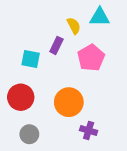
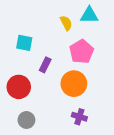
purple rectangle: (56, 45) -> (45, 65), moved
cyan square: (31, 59) -> (24, 43), moved
orange circle: (69, 102) -> (74, 84), moved

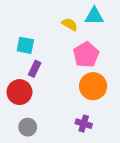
yellow semicircle: (66, 23) -> (70, 24), turned -32
purple rectangle: (45, 65) -> (35, 69), moved
orange circle: (74, 84) -> (93, 86), moved

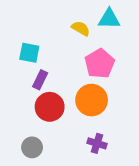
orange circle: (93, 86) -> (92, 100), moved
red circle: (19, 92) -> (50, 107), moved

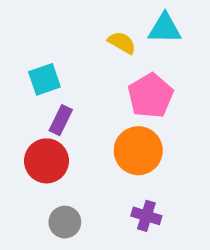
cyan square: (29, 53) -> (44, 79), turned -30
red circle: (50, 107) -> (47, 161), moved
gray circle: (32, 147) -> (65, 222), moved

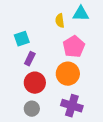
yellow semicircle: (122, 43) -> (60, 21), turned -128
red circle: (47, 161) -> (35, 83), moved
purple cross: (146, 216) -> (72, 106), size x1.5

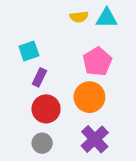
yellow semicircle: (60, 21) -> (79, 17), moved, turned -88
purple cross: (72, 106) -> (95, 139), turned 30

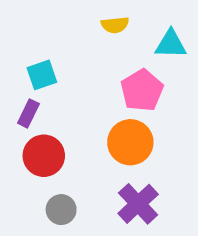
cyan triangle: (107, 18) -> (171, 44), moved
purple rectangle: (39, 77) -> (28, 113), moved
red circle: (46, 109) -> (44, 156), moved

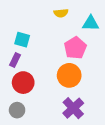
cyan square: (42, 75) -> (22, 40), turned 35
gray circle: (61, 210) -> (17, 110), moved

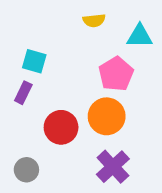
red circle: (23, 83) -> (61, 127), moved

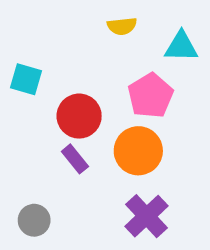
cyan square: (34, 61) -> (26, 79), moved
purple rectangle: (23, 93) -> (75, 159), moved, turned -65
red circle: (61, 127) -> (79, 116), moved

